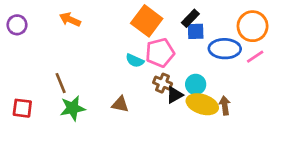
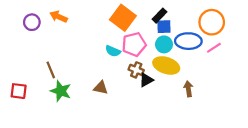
purple circle: (17, 25) -> (32, 22), moved
cyan circle: (196, 84) -> (164, 44), moved
yellow ellipse: (202, 104) -> (166, 65), moved
green star: (73, 108) -> (61, 91), turned 30

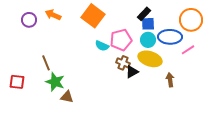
orange square: (123, 18) -> (93, 16), moved
pink line: (214, 48) -> (188, 50), moved
brown triangle: (101, 88) -> (67, 97), moved

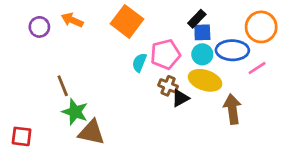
cyan semicircle: (102, 46) -> (139, 63), turned 88
brown arrow: (170, 80) -> (232, 109), size x1.5
red square: (17, 82) -> (22, 136), moved
brown triangle: (67, 97) -> (91, 132), size x1.5

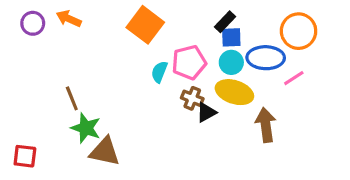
orange arrow: (72, 20) -> (69, 19), moved
purple circle: (39, 27) -> (33, 23), moved

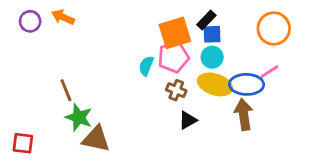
orange square: (145, 25) -> (175, 33), moved, turned 36
blue ellipse: (266, 58) -> (247, 84), moved
black triangle: (206, 112) -> (188, 120), moved

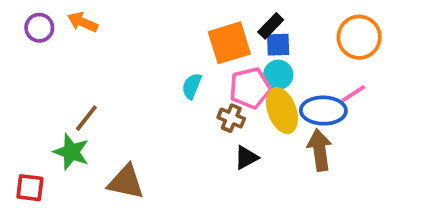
pink pentagon: (173, 57) -> (250, 88), moved
yellow ellipse: (215, 84) -> (282, 111), turned 52
brown line: (66, 90) -> (86, 118), turned 60
green star: (79, 117) -> (71, 152), moved

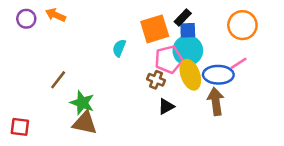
cyan circle: (278, 75) -> (188, 51), size x1.5
cyan semicircle: (192, 86) -> (119, 48), moved
green star: (71, 152) -> (82, 103), moved

